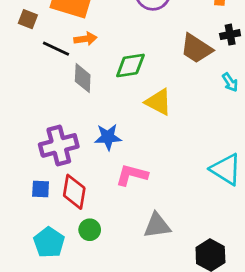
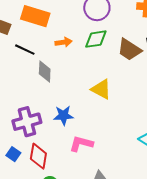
orange arrow: (85, 39) -> (63, 42), moved
green diamond: (130, 65) -> (96, 39), moved
blue square: (41, 189) -> (13, 154), turned 32

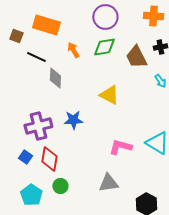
orange arrow: (63, 42) -> (73, 50), turned -112
brown trapezoid: (129, 50) -> (136, 57), turned 30
pink L-shape: (81, 144) -> (120, 147), moved

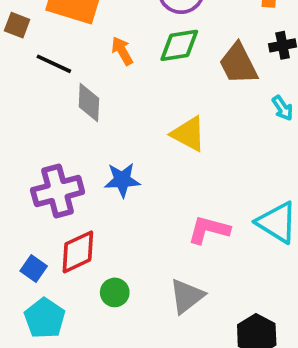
blue square: (25, 157) -> (34, 268), moved
red diamond: (49, 159) -> (78, 252), turned 55
gray triangle: (108, 183) -> (187, 296), turned -30
green circle: (60, 186) -> (115, 292), moved

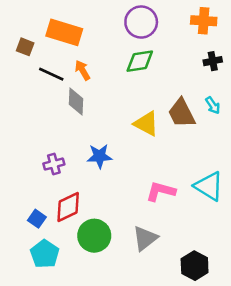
orange arrow: (122, 51) -> (83, 70), moved
brown trapezoid: (238, 64) -> (182, 113), moved
purple cross: (58, 191) -> (54, 164), size x0.6
green circle: (115, 292) -> (94, 236), size x1.6

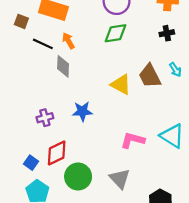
black cross: (213, 61) -> (167, 33), moved
gray triangle: (145, 238) -> (120, 179), turned -35

